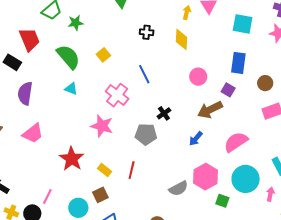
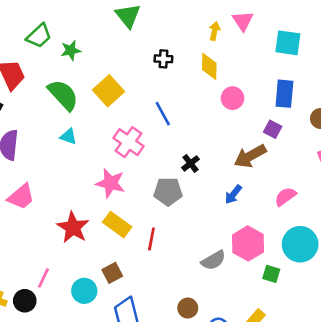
yellow square: (103, 55) -> (109, 91), size x1.6
pink circle: (198, 77) -> (233, 98), moved
pink semicircle: (236, 142) -> (285, 197), size x0.7
yellow rectangle: (105, 170) -> (117, 225), moved, size x1.5

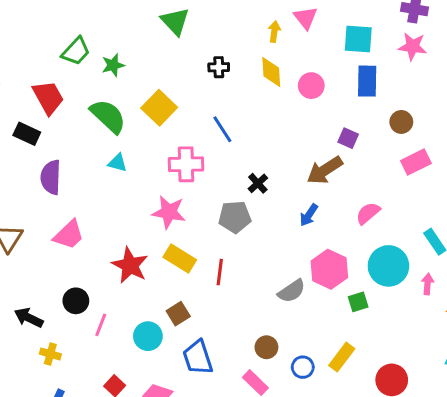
blue rectangle: (284, 94) -> (367, 81), moved
pink circle: (233, 98) -> (311, 86), moved
pink cross: (129, 142) -> (186, 164), turned -32
green square: (271, 274) -> (358, 302), turned -30
black circle: (25, 301) -> (76, 301), moved

